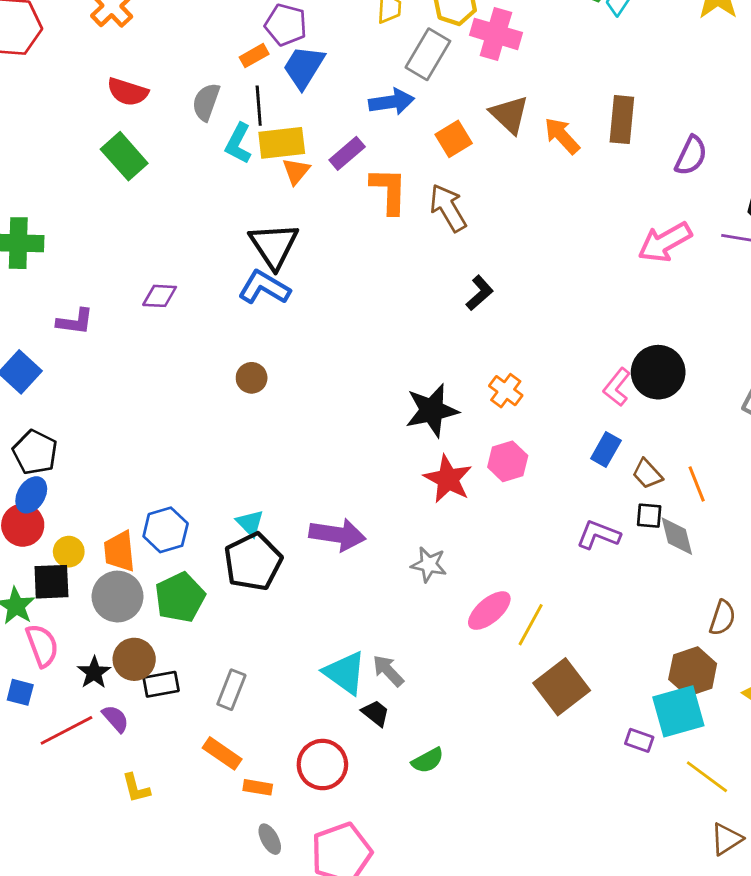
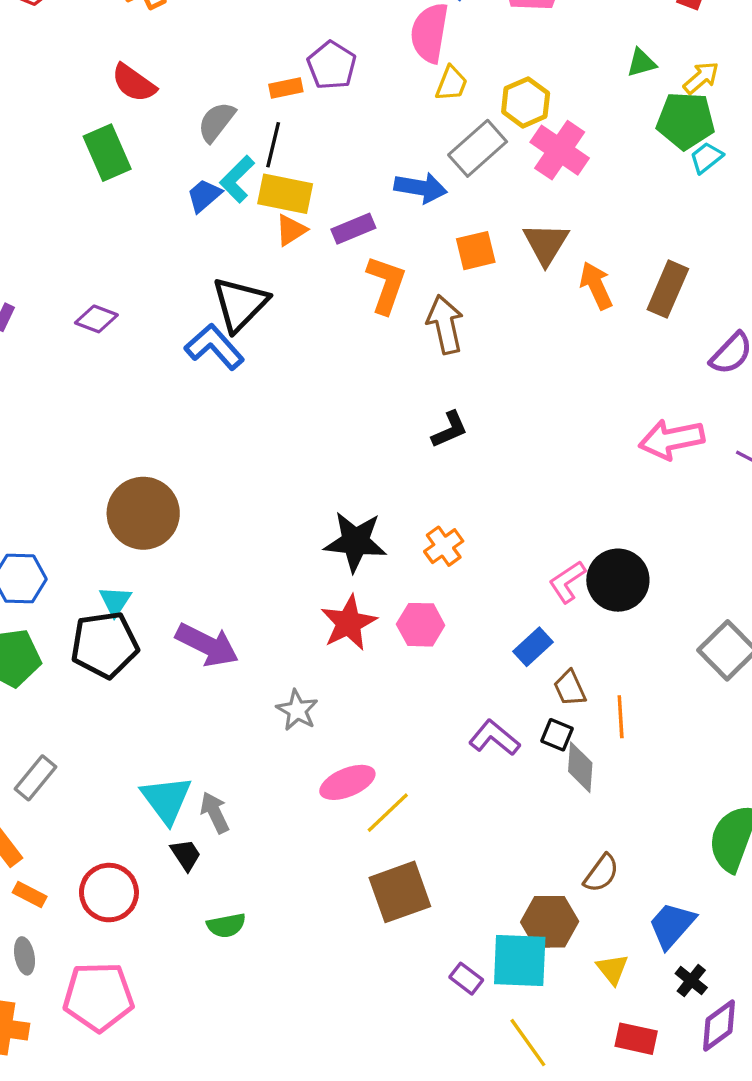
blue trapezoid: (304, 67) -> (204, 196), moved, size x0.7
brown circle: (252, 378) -> (143, 513), moved, size x2.0

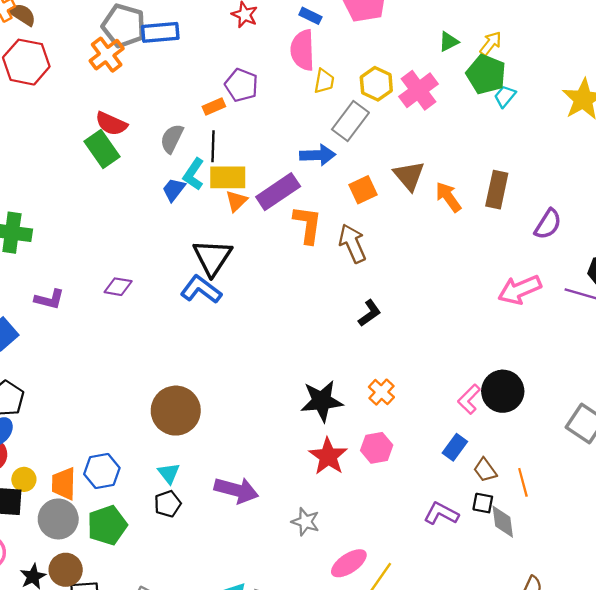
green pentagon: (686, 121) -> (486, 74), turned 30
pink cross: (560, 150) -> (419, 90), moved, turned 30
green rectangle: (107, 153) -> (102, 149), moved
purple rectangle: (353, 229) -> (278, 192), size x1.5
black pentagon: (105, 645) -> (168, 504), size x0.6

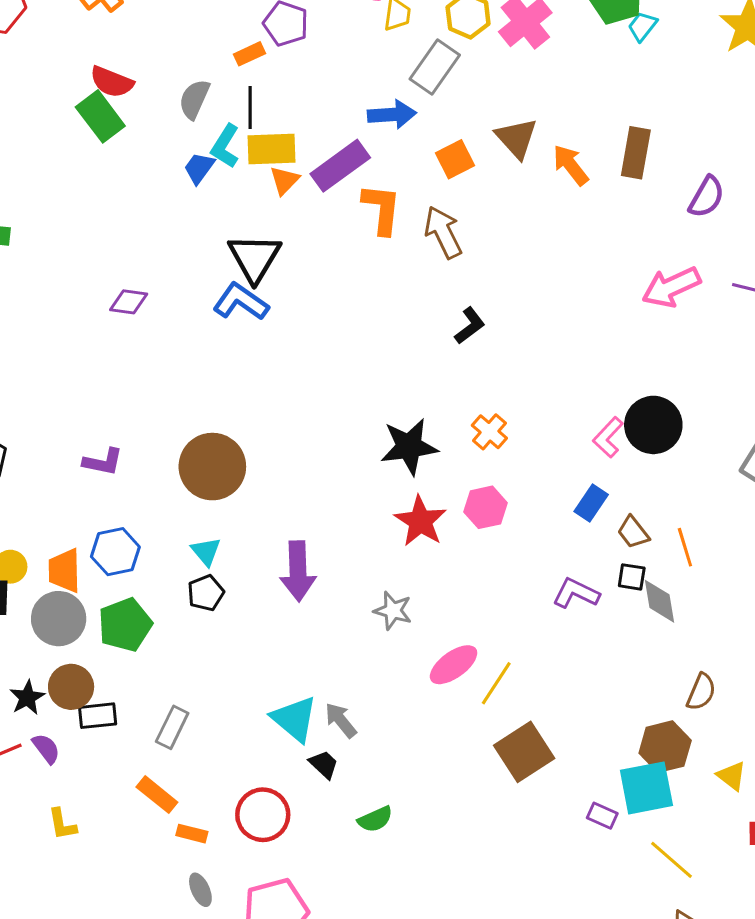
purple L-shape: (49, 299) -> (103, 462), moved
purple arrow: (236, 490) -> (298, 571), turned 75

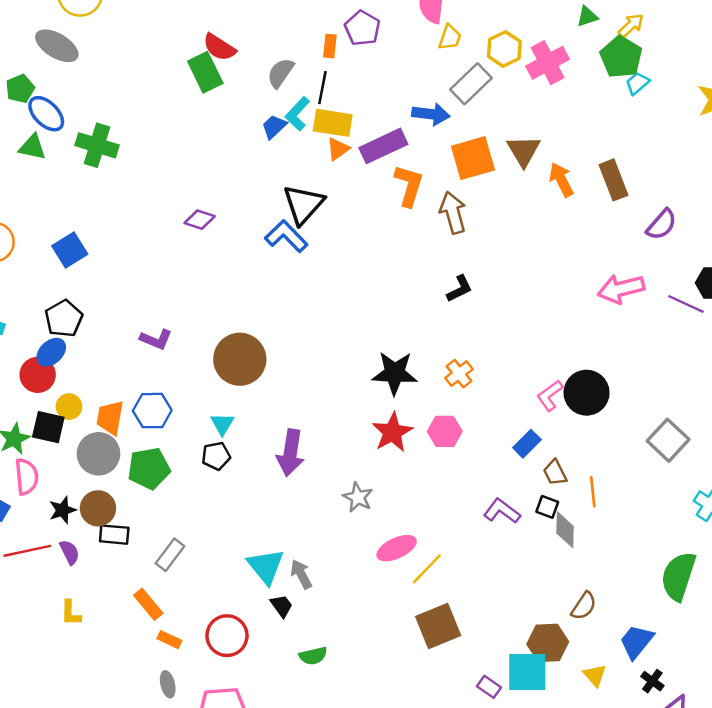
orange rectangle: (250, 54) -> (330, 46), turned -70
brown rectangle: (636, 153) -> (613, 180), turned -42
orange square: (455, 159) -> (473, 158), size x1.5

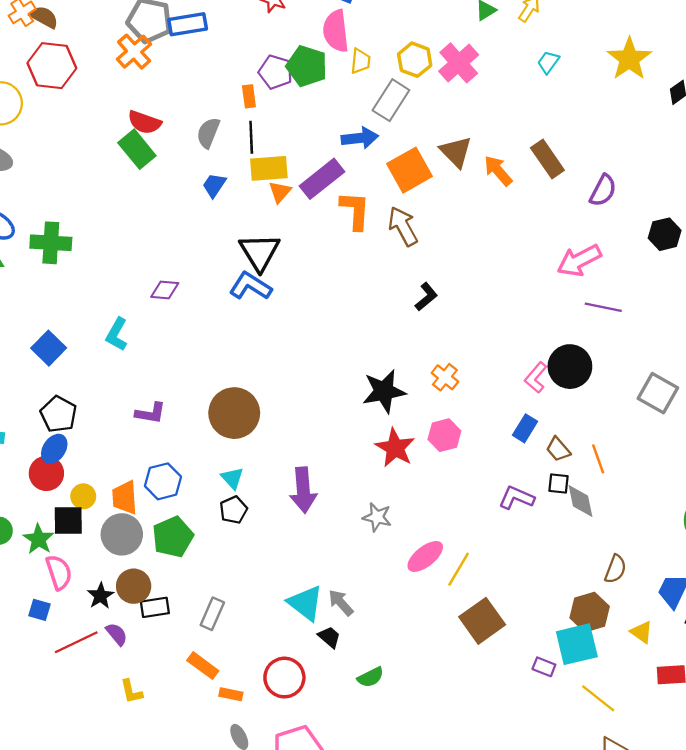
green pentagon: (621, 57) -> (307, 66), moved
cyan L-shape: (297, 114) -> (117, 334), moved
purple line: (686, 304) -> (603, 307), moved

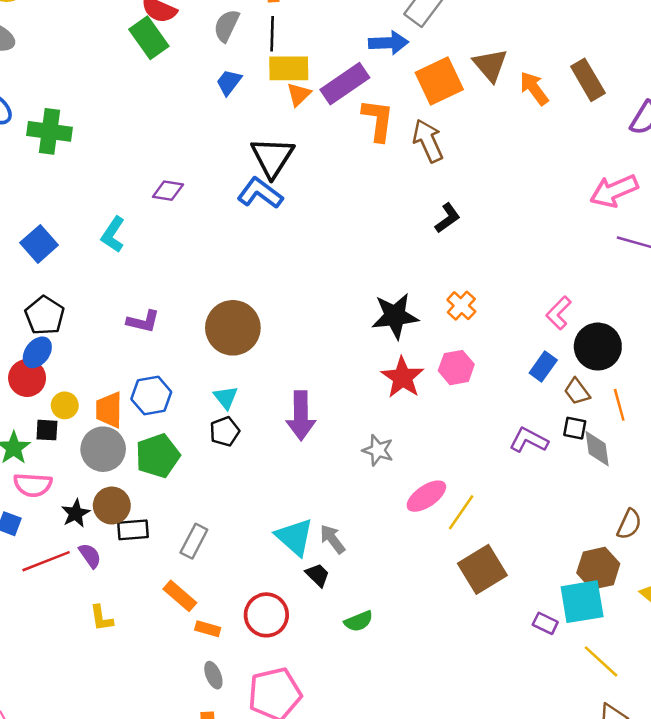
black circle: (570, 367) -> (598, 347), moved
black square: (68, 520) -> (47, 430), size x0.7
pink semicircle: (59, 572) -> (33, 485), turned 108

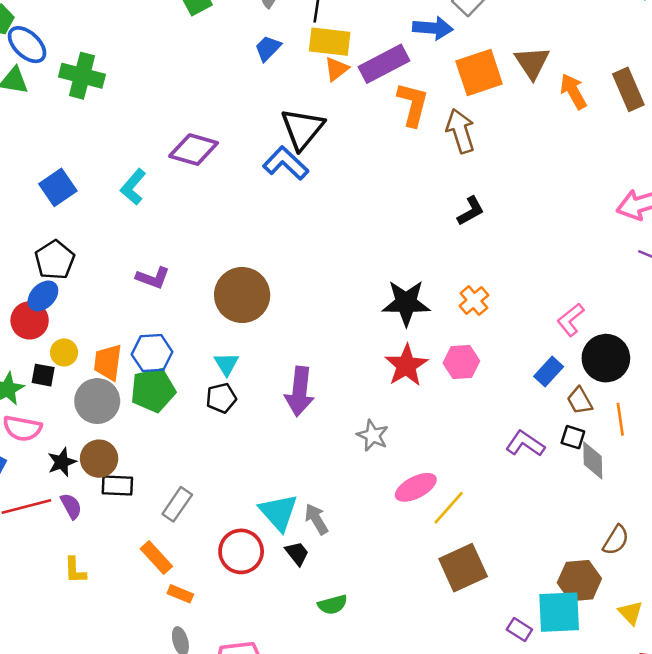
purple diamond: (168, 191) -> (194, 150), size x1.5
green pentagon: (158, 456) -> (153, 390), moved
red circle: (266, 615) -> (241, 551), moved

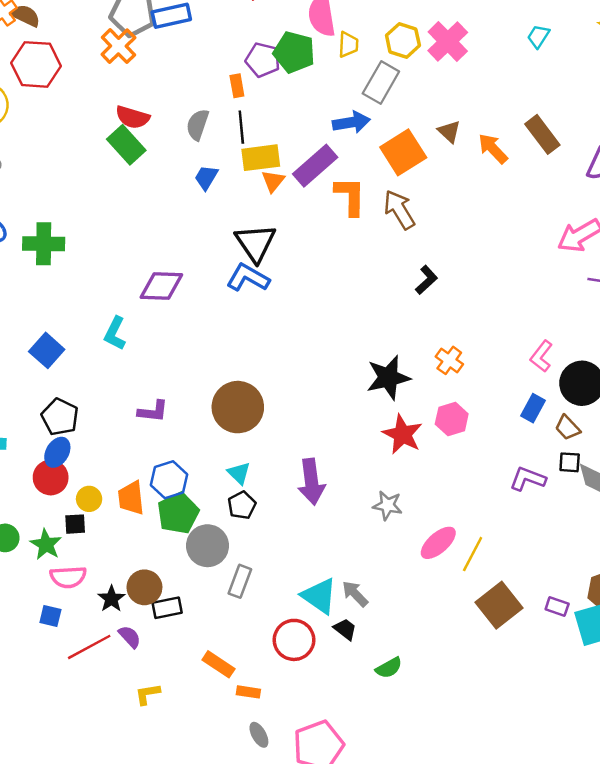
brown triangle: (532, 63) -> (449, 132), size x0.7
gray circle: (97, 401) -> (208, 546), moved
gray rectangle: (177, 504) -> (240, 581), moved
yellow L-shape: (75, 570) -> (147, 694), turned 96
purple rectangle: (519, 629) -> (557, 606), moved

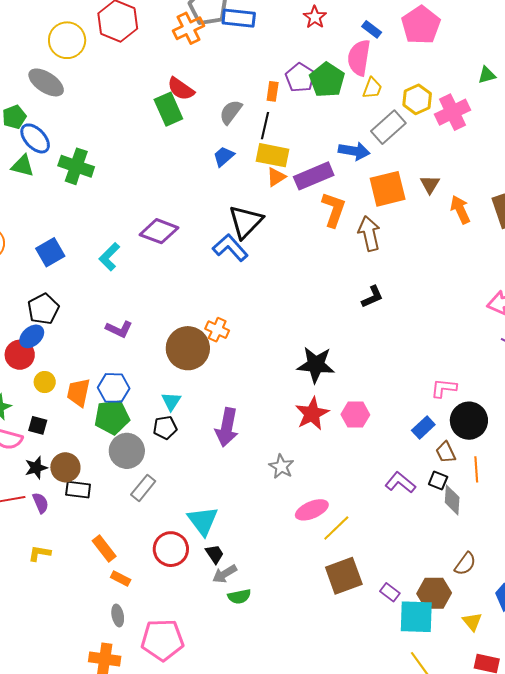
pink L-shape: (541, 356) -> (444, 388), turned 40
orange cross: (449, 360) -> (217, 330), moved, turned -30
black square: (75, 524) -> (38, 425), moved
gray arrow: (355, 594) -> (225, 574), moved, turned -95

